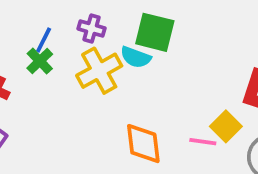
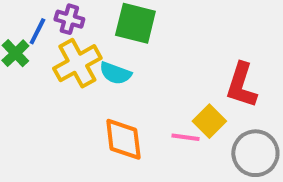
blue line: (44, 40) -> (37, 31), moved
cyan semicircle: (136, 57) -> (115, 73), moved

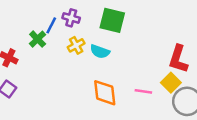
yellow cross: (77, 63) -> (76, 45), size x0.6
yellow square: (209, 121) -> (171, 83), moved

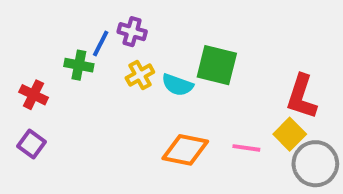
green square: (112, 20) -> (217, 65), moved
green cross: (38, 39) -> (79, 65), turned -35
orange diamond: (105, 93) -> (185, 150), turned -72

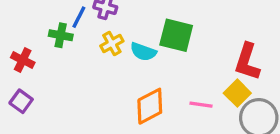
orange diamond: (185, 150) -> (150, 106), turned -39

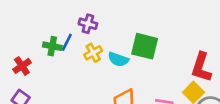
blue line: (79, 17) -> (67, 42), moved
red cross: (23, 60) -> (22, 66), turned 30

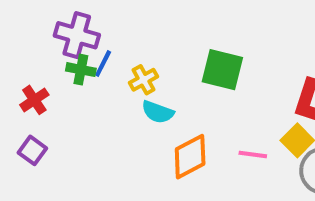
purple cross: (88, 24) -> (77, 35), moved, size x1.5
cyan semicircle: (118, 59) -> (158, 112), moved

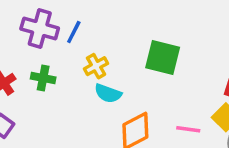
blue line: (103, 64) -> (74, 32), moved
green cross: (81, 70) -> (43, 78), moved

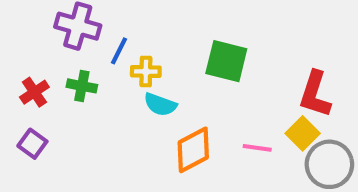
blue line: (74, 32) -> (119, 51), moved
yellow cross: (96, 66) -> (146, 71), turned 30

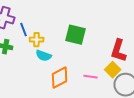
blue line: (119, 51) -> (24, 30), turned -48

